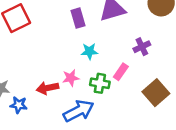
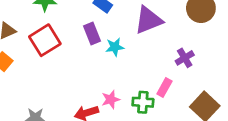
purple rectangle: (78, 18) -> (92, 34), moved
cyan star: (89, 51) -> (115, 47), moved

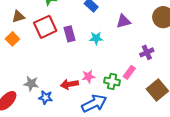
purple triangle: (148, 20) -> (123, 21), size x0.7
purple rectangle: (92, 34) -> (69, 34), moved

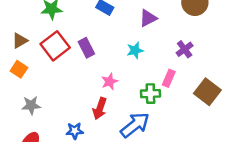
cyan star: (96, 38) -> (135, 50), moved
pink star: (88, 76) -> (110, 81), moved
gray star: (31, 84) -> (31, 105), moved
red arrow: (69, 84) -> (100, 108), turned -48

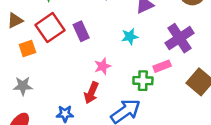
purple cross: (185, 49) -> (179, 38), size x1.6
orange square: (19, 69) -> (27, 48), moved, turned 35
pink rectangle: (169, 78) -> (162, 66), turned 42

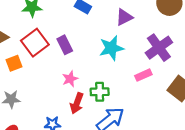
cyan star: (130, 37) -> (111, 48), size x1.5
pink star: (103, 66) -> (70, 79), moved
green cross: (143, 81) -> (100, 92), moved

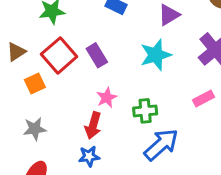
pink rectangle: (143, 75) -> (204, 98), moved
red arrow: (77, 103) -> (93, 125), moved

